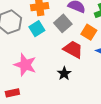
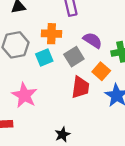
red trapezoid: (73, 49) -> (80, 87), turned 60
black star: (64, 73) -> (62, 134), moved

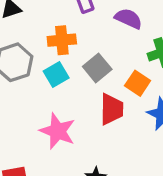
purple semicircle: (93, 40) -> (128, 19), moved
pink star: (24, 95) -> (58, 131), moved

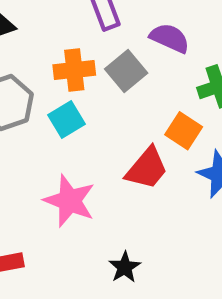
gray square: (97, 68) -> (126, 71), moved
red trapezoid: (112, 109) -> (147, 168), turned 40

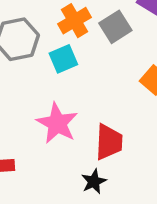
orange cross: (74, 70) -> (75, 21), turned -32
red trapezoid: (147, 168) -> (109, 142), moved, turned -45

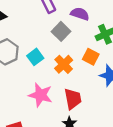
orange cross: (75, 21) -> (64, 64), moved

